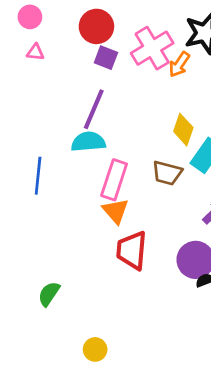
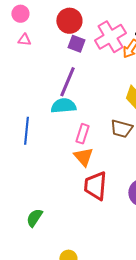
pink rectangle: (114, 180) -> (82, 134), size x0.7

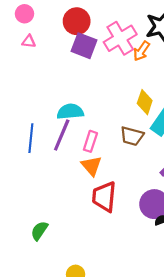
purple square: (76, 44) -> (84, 46), size x1.4
purple line: (67, 82) -> (62, 135), moved

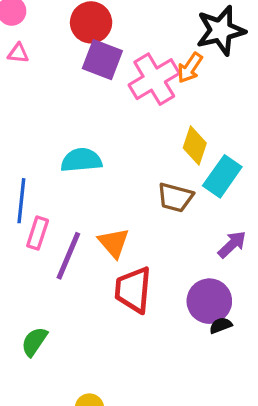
pink cross: (120, 38) -> (154, 79), moved
purple line: (62, 135) -> (68, 256), moved
pink rectangle: (90, 141) -> (38, 233), moved

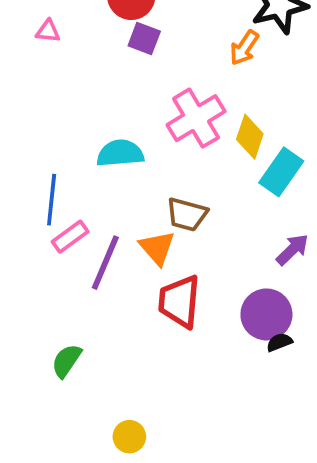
purple square: (102, 60) -> (144, 38), size x0.7
pink cross: (154, 79) -> (196, 118), moved
brown trapezoid: (175, 197) -> (187, 214), moved
pink rectangle: (38, 233) -> (70, 237), turned 36

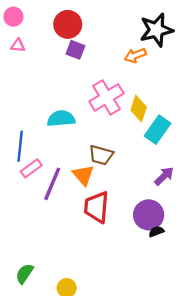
orange arrow: (244, 48) -> (135, 55), turned 35
green semicircle: (66, 361) -> (25, 274), moved

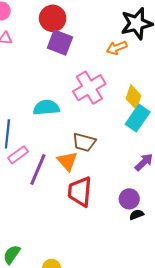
purple square: (75, 50) -> (60, 42), size x1.4
yellow diamond: (139, 109) -> (133, 97), moved
purple circle: (149, 215) -> (129, 199), size x0.7

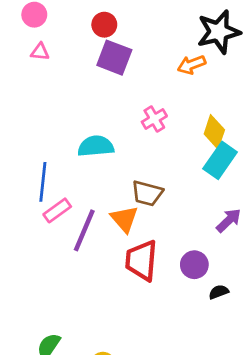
red circle: (53, 18) -> (104, 25), size x0.7
pink cross: (89, 88) -> (154, 119), size x0.6
purple circle: (129, 199) -> (194, 265), moved

